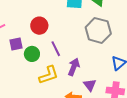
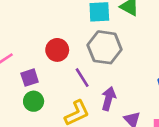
gray hexagon: (98, 30) -> (105, 47), moved
green circle: (32, 54) -> (34, 101), moved

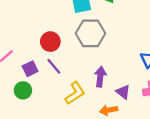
purple line: (82, 78) -> (54, 66), moved
green circle: (34, 101) -> (23, 90), moved

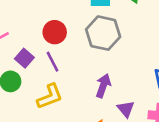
purple square: (30, 69) -> (24, 58), turned -35
yellow L-shape: (75, 93) -> (50, 97), moved

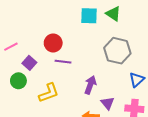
gray hexagon: (103, 33) -> (117, 51), moved
purple line: (52, 62) -> (63, 62), moved, turned -56

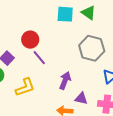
purple line: (63, 62) -> (39, 58), turned 42
purple triangle: (108, 103) -> (81, 98), turned -40

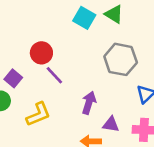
cyan square: (65, 14) -> (84, 18), turned 30

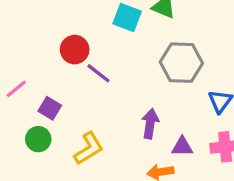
red circle: (41, 53) -> (75, 50), moved
purple line: (54, 75) -> (99, 73), moved

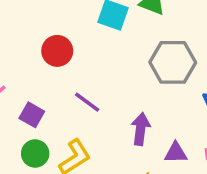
purple line: (99, 73) -> (87, 102), moved
green circle: (38, 139) -> (35, 154), moved

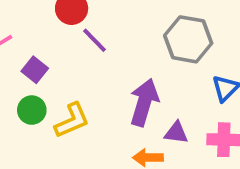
purple line: (87, 102) -> (94, 40), moved
purple arrow: (141, 129) -> (144, 102), size x1.4

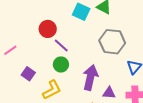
purple square: (35, 70) -> (28, 74), moved
green circle: (32, 110) -> (61, 64), moved

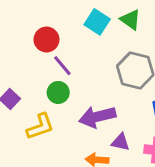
purple arrow: (90, 77) -> (97, 117), turned -125

